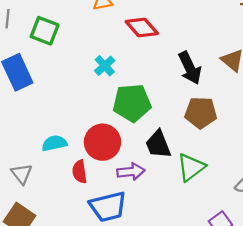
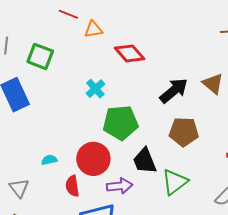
black arrow: (190, 68) -> (174, 91), turned -104
cyan semicircle: (54, 143) -> (49, 160), size x0.7

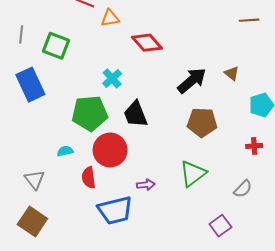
brown triangle: (213, 84) -> (232, 73), size x0.7
green pentagon: (121, 123) -> (90, 113), moved
black trapezoid: (145, 161) -> (136, 114), moved
purple arrow: (120, 186) -> (146, 185), moved, size x0.7

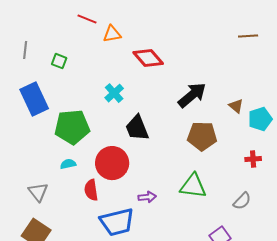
green square: (56, 46) -> (59, 61), size x0.6
brown triangle: (232, 73) -> (236, 106), moved
green pentagon: (90, 113) -> (72, 127), moved
green triangle: (193, 173) -> (193, 186), turned 44

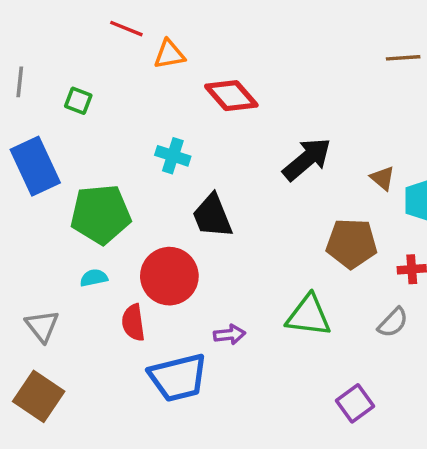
cyan cross: (114, 93) -> (173, 156), turned -30
brown pentagon: (202, 136) -> (352, 243), moved
gray semicircle: (242, 201) -> (393, 323), moved

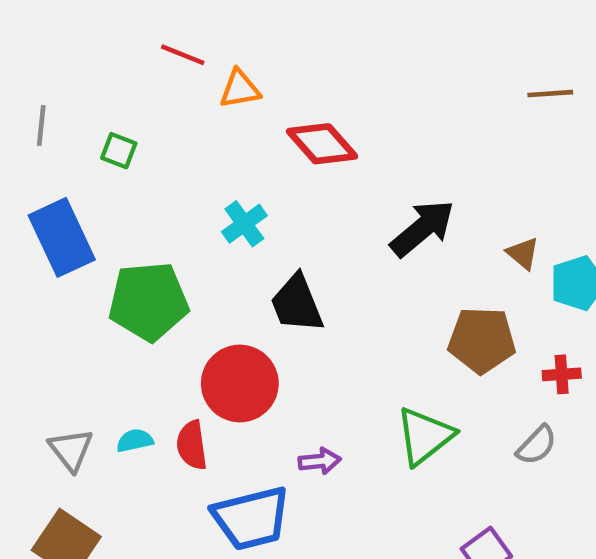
cyan cross: (173, 156) -> (244, 224), turned 36
cyan semicircle: (94, 278) -> (135, 441), moved
green triangle: (309, 316) -> (425, 436), turned -45

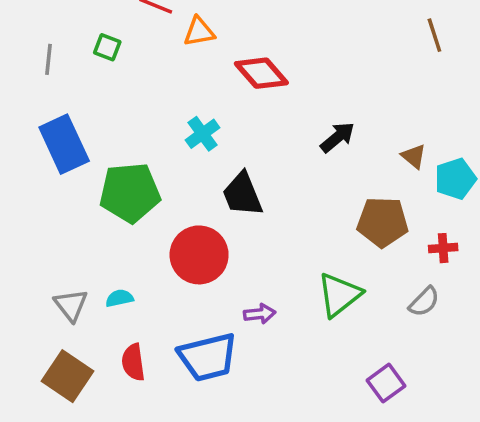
brown line: (550, 94) -> (434, 35), turned 76
green square: (119, 151) -> (107, 47), moved
black arrow: (422, 228) -> (338, 137), size x0.7
red semicircle: (192, 445) -> (133, 362), moved

